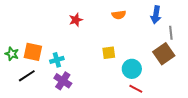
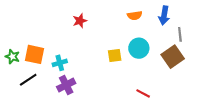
orange semicircle: (119, 15) -> (135, 15), moved
cyan circle: (132, 69) -> (139, 48), moved
purple cross: (63, 81) -> (66, 85), turned 30

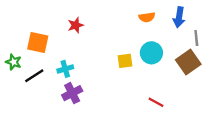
red star: (80, 21) -> (76, 25), moved
orange square: (35, 54) -> (38, 42), moved
black line: (28, 80) -> (34, 76), moved

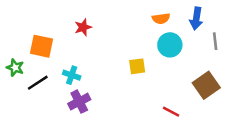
cyan circle: (151, 53) -> (170, 45), moved
brown square: (188, 62) -> (206, 85), moved
cyan cross: (65, 69) -> (72, 75), turned 35

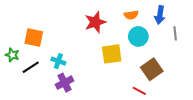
red star: (83, 27) -> (95, 22), moved, size x1.5
yellow square: (137, 66) -> (112, 54), size x1.5
brown square: (206, 85) -> (152, 69), moved

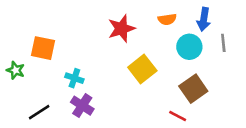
cyan circle: (138, 36) -> (189, 47), moved
yellow square: (112, 54) -> (142, 69), turned -30
black line: (31, 67) -> (39, 112), moved
purple cross: (65, 83) -> (82, 106), turned -30

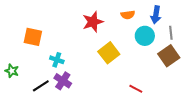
green star: (16, 70) -> (12, 71), moved
brown square: (193, 89) -> (169, 56), moved
black line: (39, 112) -> (41, 86), moved

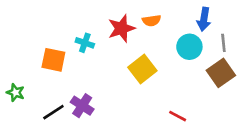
orange semicircle: (128, 15) -> (152, 21), moved
orange square: (33, 37) -> (53, 60), moved
cyan cross: (57, 60) -> (85, 43), moved

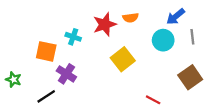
blue arrow: (204, 19) -> (176, 17), turned 42
brown square: (221, 73) -> (190, 77), moved
purple cross: (82, 106) -> (66, 74), moved

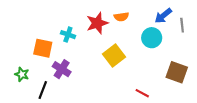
gray line: (192, 37) -> (182, 25), moved
brown square: (190, 77) -> (177, 72), turned -35
green star: (14, 80) -> (22, 74), moved
black line: (46, 96) -> (43, 90), turned -36

